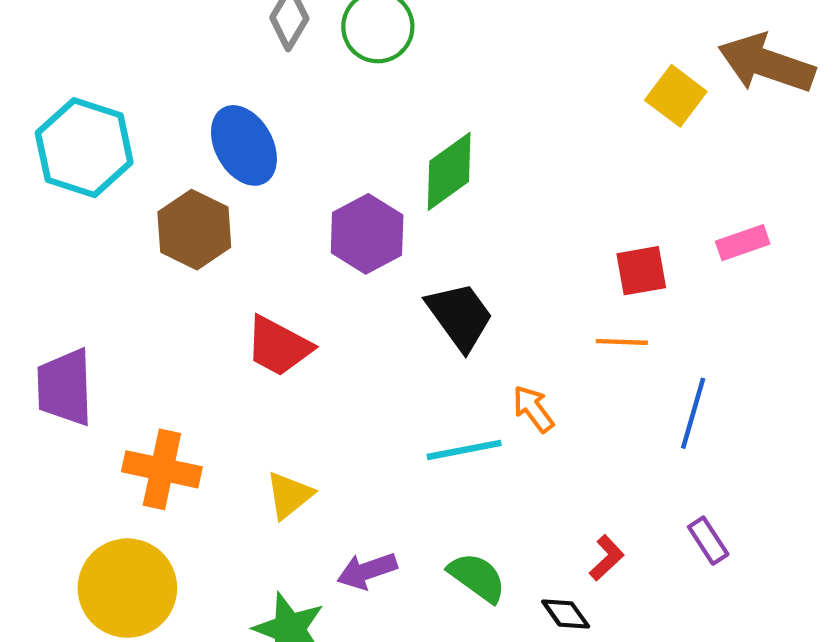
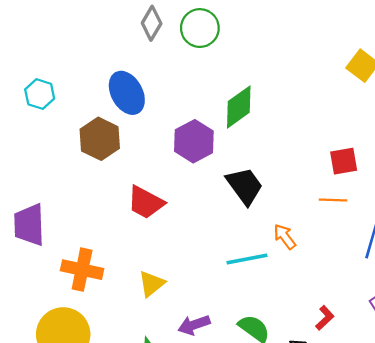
cyan hexagon: (84, 148) -> (40, 94), size x0.6

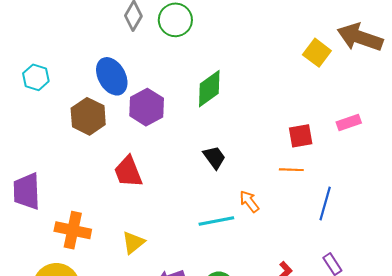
purple hexagon: (194, 141) -> (147, 107), moved
black trapezoid: (245, 186) -> (214, 157), size x0.7
red trapezoid: (146, 202) -> (128, 172), turned 40

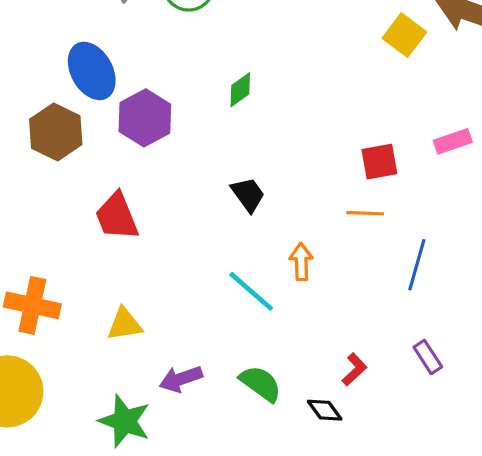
green diamond: (209, 89) -> (240, 90), size x0.6
orange arrow: (249, 201) -> (301, 262), turned 35
cyan line: (216, 221) -> (251, 291), turned 52
yellow triangle: (133, 242) -> (125, 324), turned 30

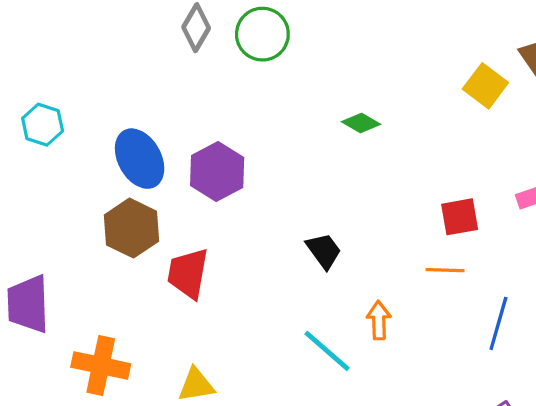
blue ellipse: (92, 71) -> (140, 159), moved
green diamond: (240, 90) -> (361, 123), moved, turned 66
brown hexagon: (56, 132) -> (131, 228), moved
red trapezoid: (117, 216) -> (188, 273), turned 32

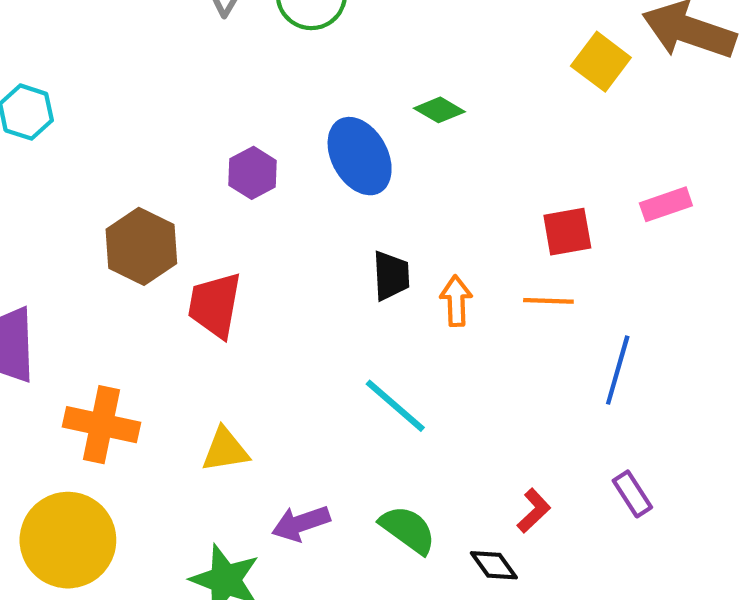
blue ellipse: (140, 159) -> (360, 156), moved
purple hexagon: (217, 172) -> (253, 173), size x0.7
black trapezoid: (324, 251) -> (391, 276), turned 33
orange arrow: (379, 320) -> (456, 301), moved

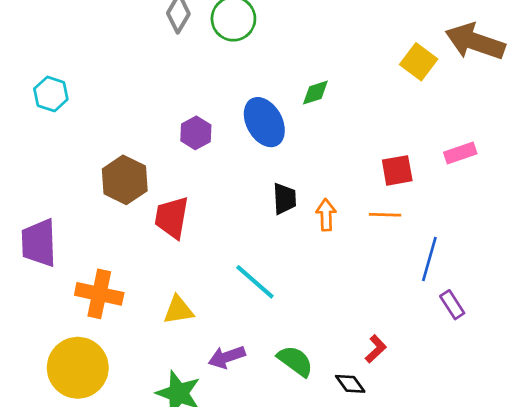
green diamond: (439, 110) -> (315, 93), turned -48
cyan line: (395, 406) -> (255, 282), moved
purple rectangle: (632, 494) -> (452, 305), moved

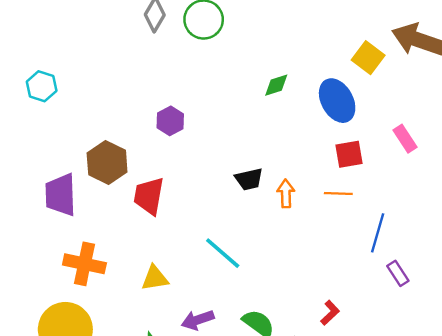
blue ellipse: (264, 122) -> (337, 101), moved
pink rectangle: (460, 153) -> (405, 139), turned 76
black trapezoid: (284, 199) -> (249, 179), turned 80
purple trapezoid: (39, 243) -> (61, 195), moved

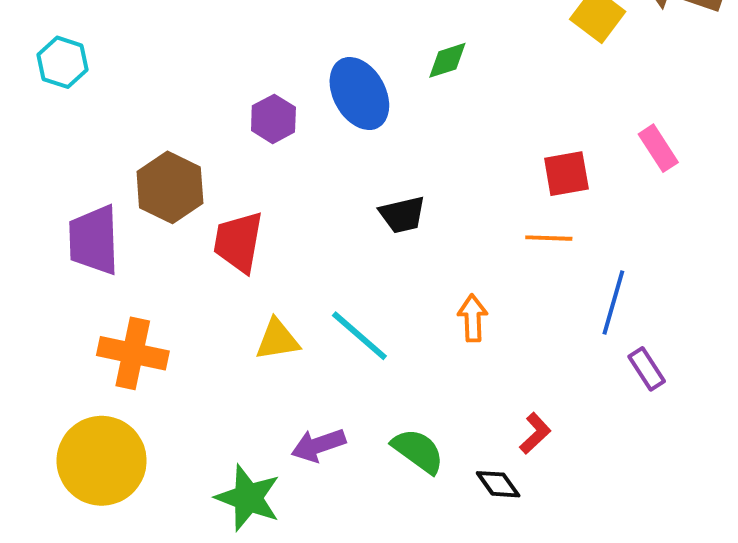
blue ellipse: (337, 101) -> (359, 94), moved
orange arrow: (286, 194) -> (473, 318), moved
yellow triangle: (155, 278) -> (277, 340), moved

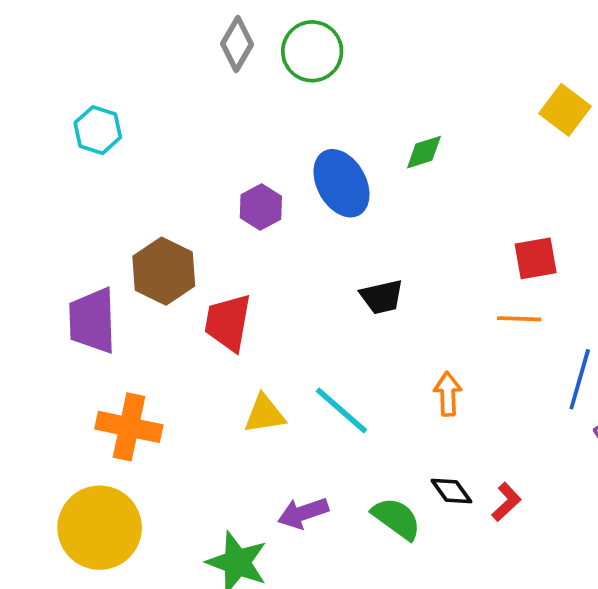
cyan hexagon: (63, 62) -> (98, 130), moved
black diamond: (498, 484) -> (451, 491), moved

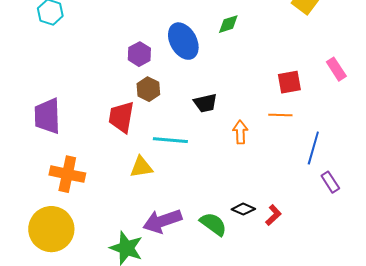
brown hexagon: (164, 271) -> (148, 89), moved, size x0.7
orange arrow: (448, 394) -> (240, 132), moved
cyan line: (341, 410) -> (170, 140), moved, turned -36
black diamond: (451, 491) -> (243, 209), turned -30
purple arrow: (303, 513) -> (162, 221), size x1.4

